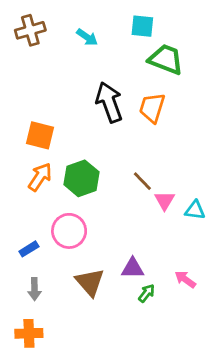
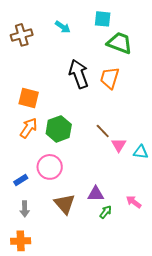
brown cross: (30, 30) -> (22, 35), moved

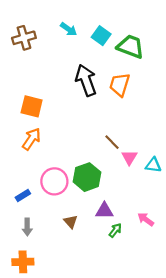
cyan square: (103, 19) -> (101, 36), moved, turned 30
green hexagon: (59, 129) -> (87, 177), moved
brown triangle: (65, 204) -> (71, 222), size x0.6

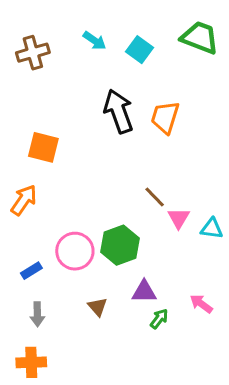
green trapezoid: (130, 47) -> (200, 38), moved
orange arrow: (32, 139) -> (24, 200), moved

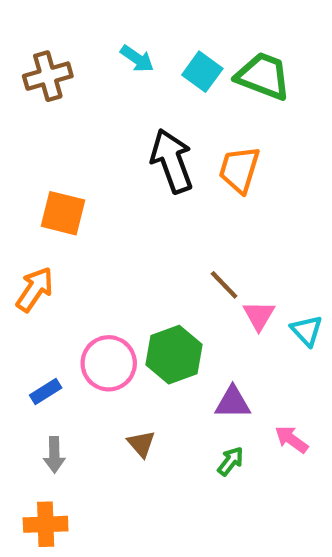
green trapezoid: (200, 38) -> (263, 76), moved
cyan triangle: (212, 229) -> (307, 331), turned 40
purple triangle: (144, 292) -> (233, 402), moved

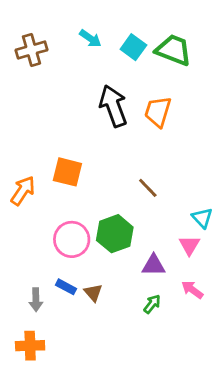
orange square: (63, 213) -> (67, 172), moved
pink triangle: (259, 315) -> (189, 245), moved
blue rectangle: (46, 392) -> (66, 287), moved, turned 60

